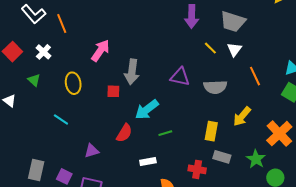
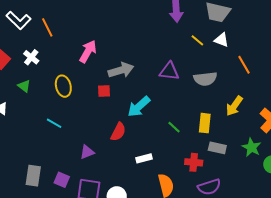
white triangle: (234, 50) -> (221, 40), turned -42
gray arrow: (132, 72) -> (121, 70), turned -110
green line: (165, 133) -> (174, 127), moved, turned 64

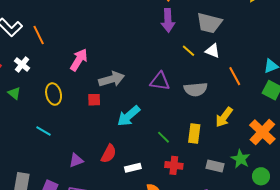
red semicircle: (118, 132) -> (109, 154), moved
gray rectangle: (217, 148) -> (215, 166), moved
red cross: (194, 162) -> (174, 165), moved

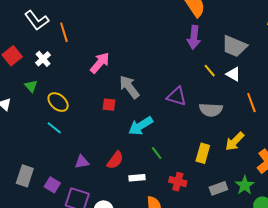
gray arrow: (112, 79) -> (129, 87), turned -120
yellow ellipse: (54, 94) -> (58, 102), moved, turned -45
green line: (163, 137) -> (157, 153), moved
gray rectangle: (215, 166) -> (218, 188), turned -42

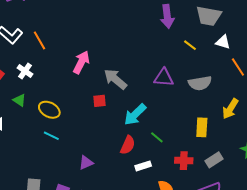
white triangle: (233, 74) -> (223, 42), moved
red semicircle: (115, 160) -> (128, 145), moved
gray rectangle: (218, 188) -> (214, 160), moved

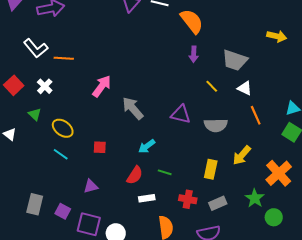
purple arrow: (167, 16) -> (194, 54), size x0.7
orange line: (39, 40) -> (64, 58), turned -66
red square: (100, 101) -> (100, 147), moved
cyan arrow: (135, 115) -> (147, 146), size x0.7
green line: (157, 137) -> (165, 172), turned -32

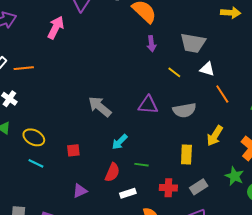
pink arrow: (102, 86) -> (56, 28), moved
purple triangle: (91, 186) -> (80, 191), moved

